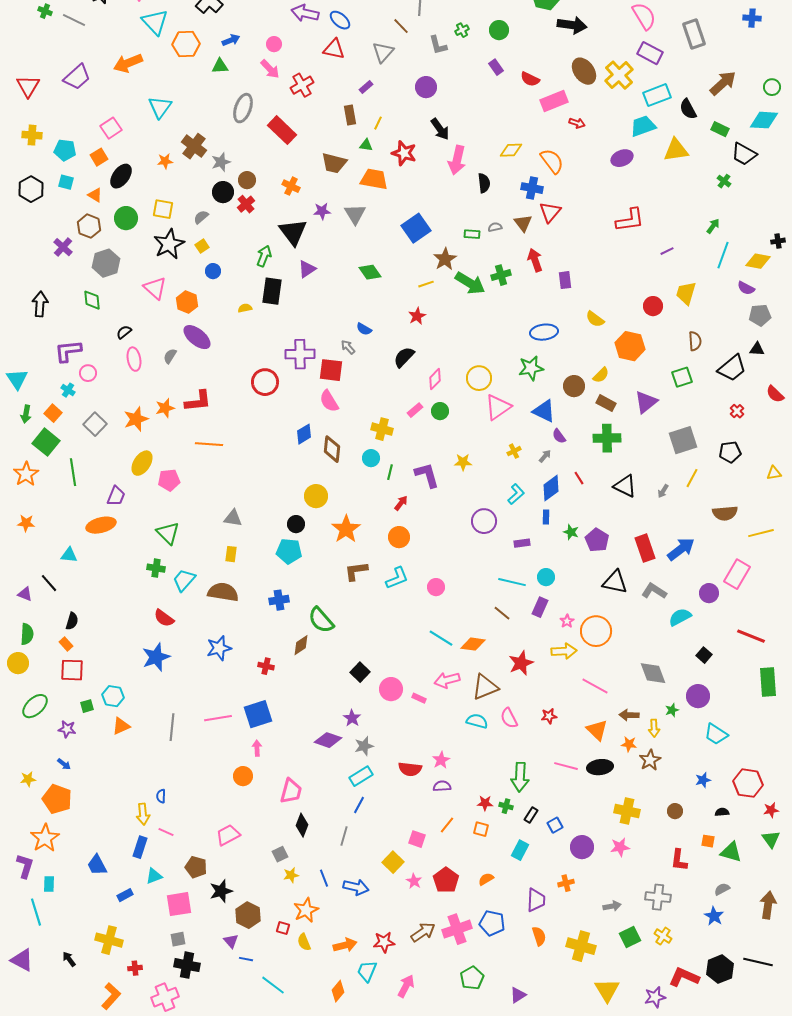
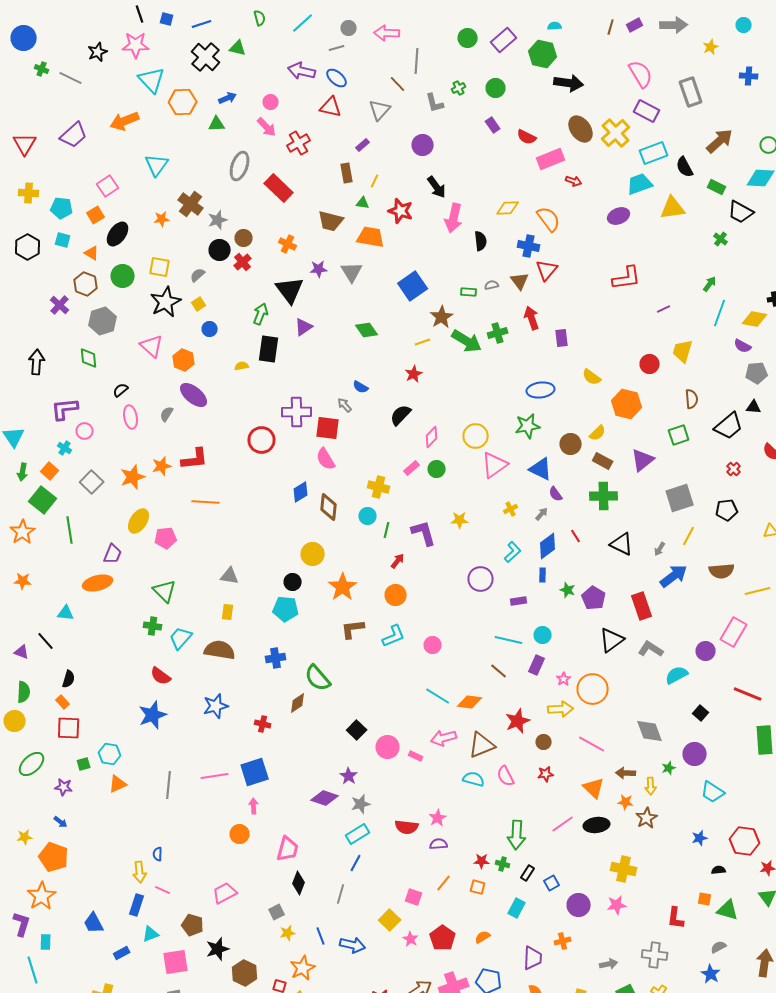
blue arrow: (681, 549) -> (674, 576), moved
black triangle: (615, 582) -> (612, 640), turned -48
pink line: (566, 766) -> (563, 824), turned -50
brown circle: (675, 811) -> (544, 742), moved

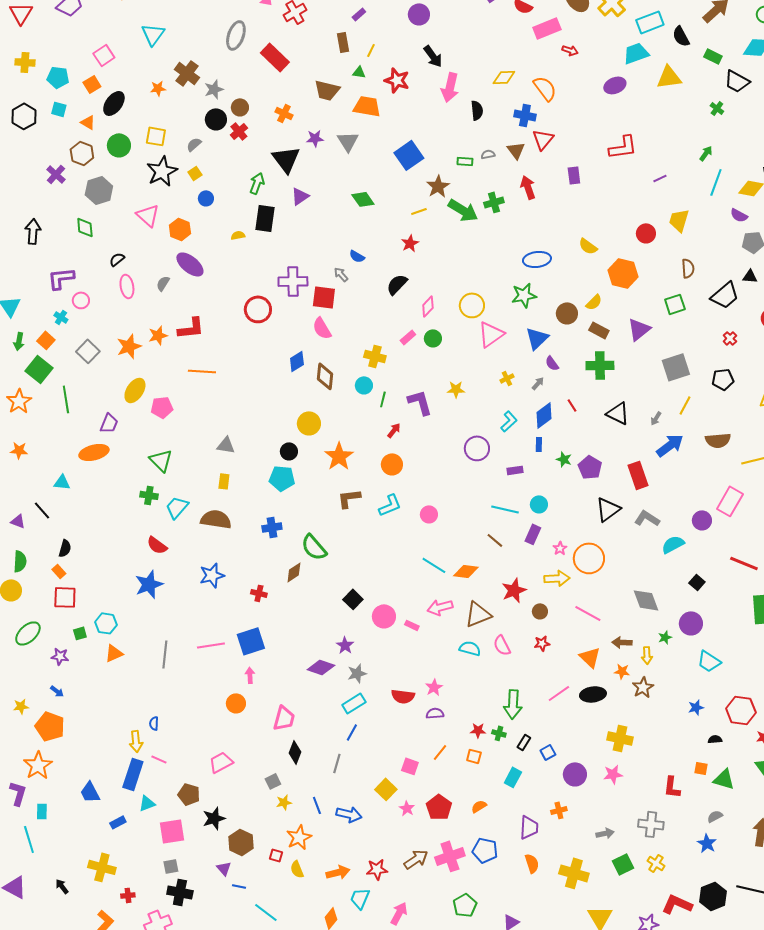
purple rectangle: (562, 338) -> (574, 175), moved
blue triangle: (541, 469) -> (537, 338), turned 50
blue rectangle: (137, 905) -> (133, 774), size x1.4

